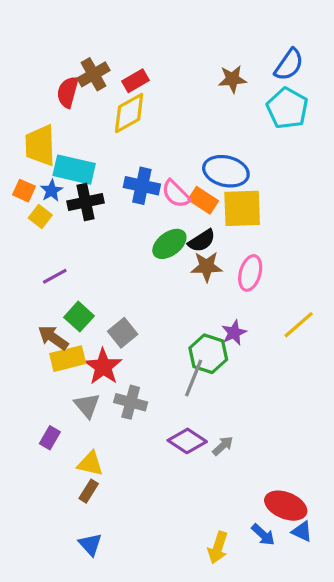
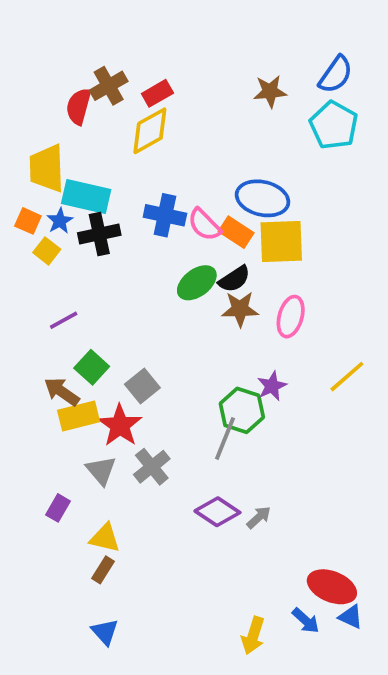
gray cross: (131, 402) -> (152, 467), turned 36

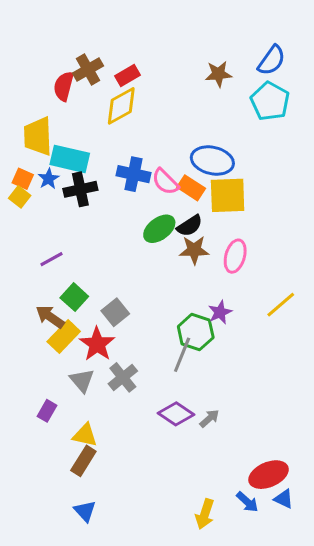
yellow square: (47, 251) -> (20, 197), moved
yellow rectangle: (79, 416) -> (64, 336), turned -32
brown rectangle: (103, 570) -> (83, 461), size x1.4
red ellipse: (332, 587) -> (269, 475), turned -45

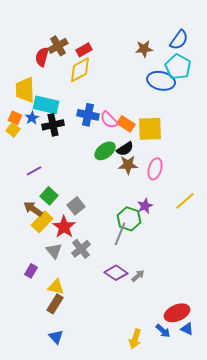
blue ellipse: (212, 160) -> (161, 81), moved

